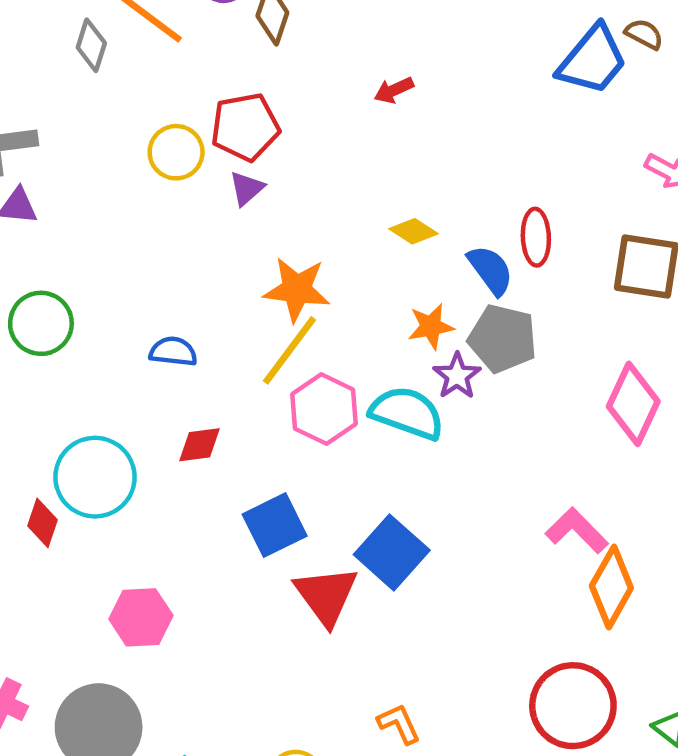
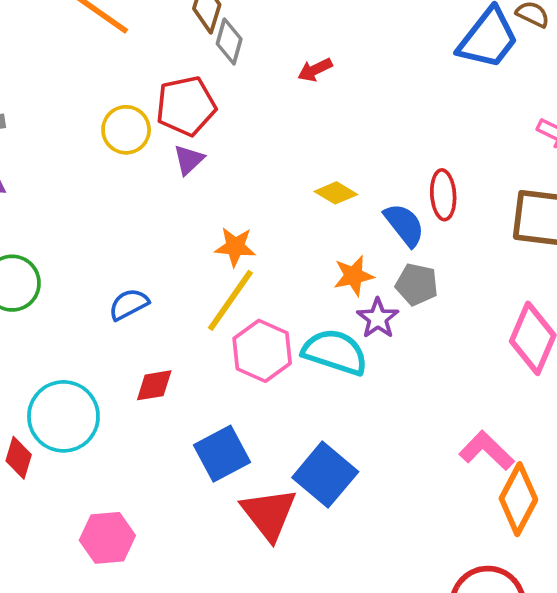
gray diamond: (91, 45) -> (229, 41), moved
orange star: (297, 289) -> (235, 247), size x0.7
gray pentagon: (503, 339) -> (417, 284), size x0.7
blue semicircle: (173, 352) -> (129, 304), turned -33

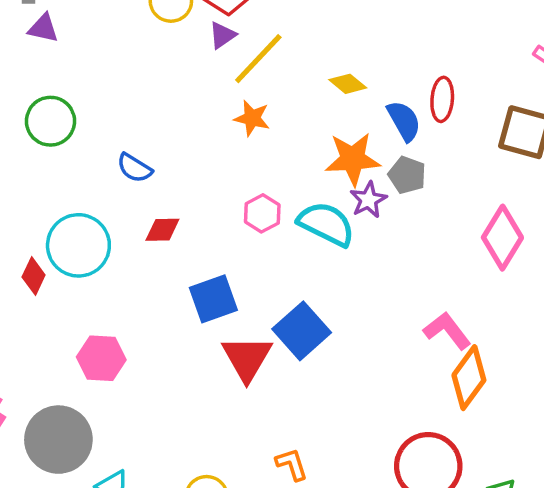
orange star: (354, 276) -> (353, 159), size x1.5
yellow line: (230, 300) -> (258, 59), moved
blue semicircle: (129, 304) -> (135, 168), moved, turned -129
pink hexagon: (262, 351) -> (262, 213), size x0.7

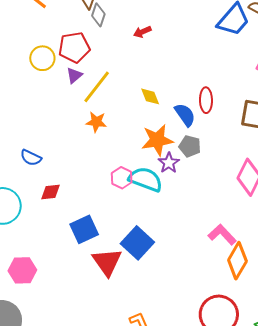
yellow diamond: (348, 84) -> (150, 96), turned 35
pink hexagon: (262, 213) -> (122, 178), moved

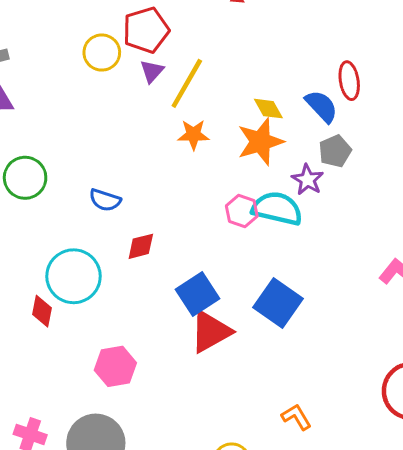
yellow diamond: (150, 96) -> (268, 109), moved
orange star: (157, 140) -> (260, 142), moved
gray pentagon: (190, 146) -> (335, 151), turned -30
red triangle: (107, 262) -> (210, 331), moved, turned 44

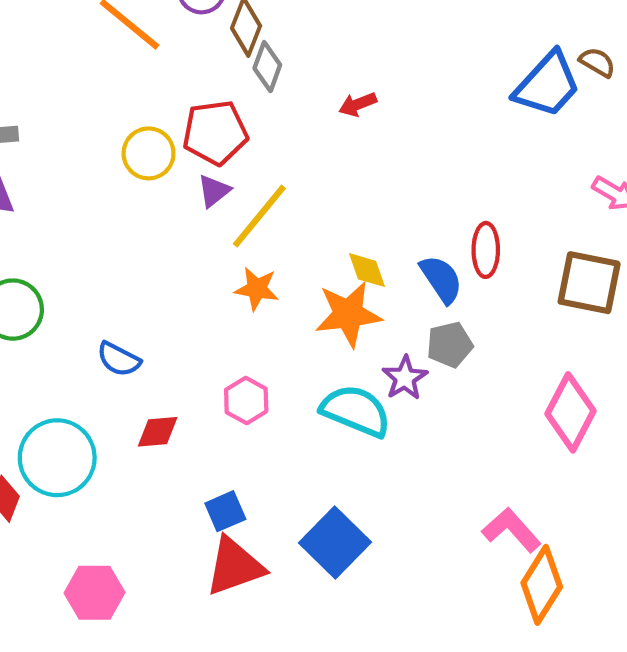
pink hexagon: (242, 211) -> (246, 400), moved
blue square: (197, 294) -> (225, 511), size x0.7

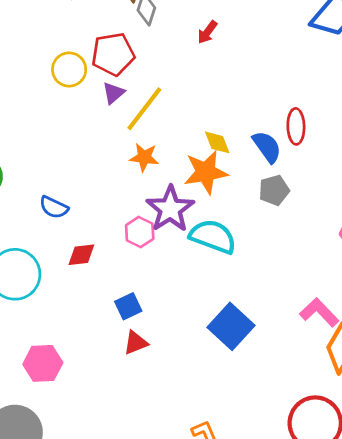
red arrow: (358, 104) -> (207, 32), turned -30
purple star: (405, 378) -> (170, 209), moved, size x1.6
blue square: (335, 542) -> (231, 326), moved
red triangle: (235, 566) -> (136, 343), size x0.6

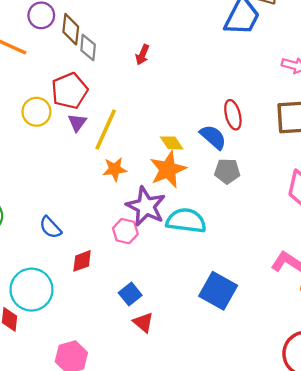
gray pentagon: (274, 190) -> (227, 171), turned 30
blue semicircle: (54, 207) -> (50, 227), turned 35
red triangle: (136, 343) -> (143, 322), turned -45

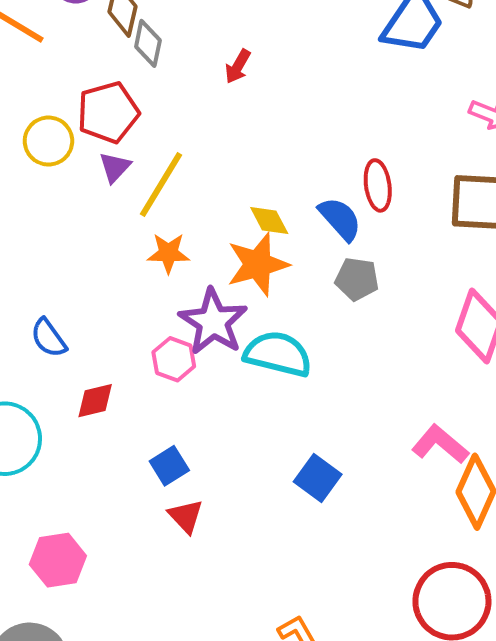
blue square: (218, 291) -> (318, 478), size x0.7

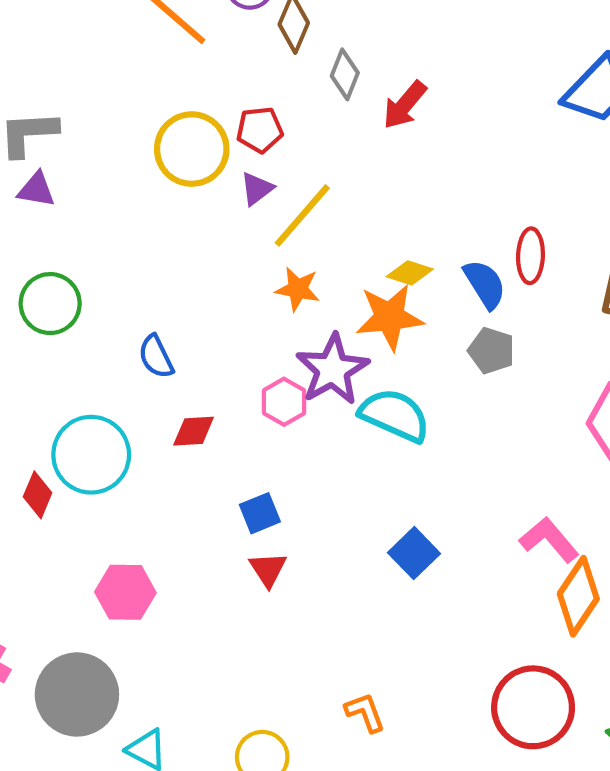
gray diamond: (148, 43) -> (345, 74), moved
red arrow: (238, 66) -> (405, 105), size x1.4
red pentagon: (108, 112) -> (260, 130), size x0.7
yellow circle: (48, 141) -> (192, 149), size x1.4
yellow diamond: (269, 220) -> (410, 273), turned -54

